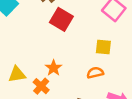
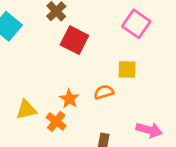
orange semicircle: (95, 73) -> (104, 92), moved

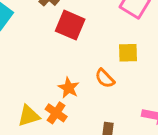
orange semicircle: (104, 92) -> (105, 78), turned -114
yellow triangle: (26, 110) -> (29, 116), moved

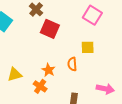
orange semicircle: (105, 78) -> (72, 64), turned 40
yellow triangle: (29, 116) -> (15, 74), moved

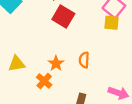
yellow square: (88, 47) -> (111, 23), moved

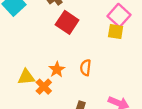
yellow triangle: (17, 64) -> (26, 77), moved

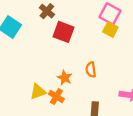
yellow square: (116, 32) -> (110, 30), turned 32

